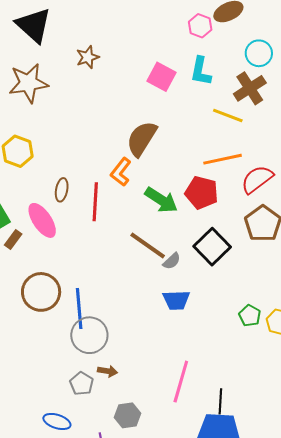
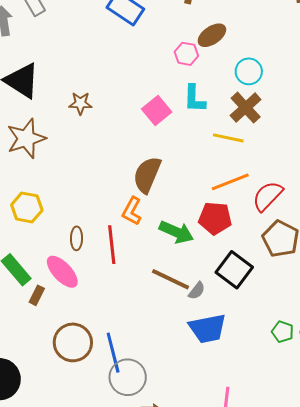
brown star: (88, 57) -> (80, 103), turned 30
pink square: (162, 77) -> (157, 111), turned 32
blue trapezoid: (176, 300) -> (208, 328), size x1.4

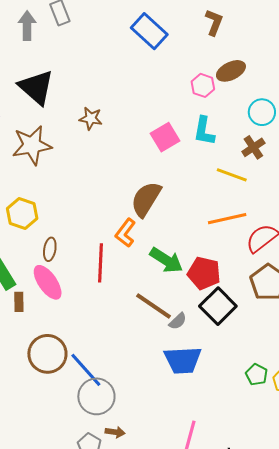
brown cross: (246, 108) -> (253, 147), size x0.7
red pentagon: (215, 218) -> (204, 273), moved
brown ellipse: (77, 238) -> (50, 249), moved
brown rectangle: (37, 295) -> (19, 302), turned -36
blue line: (113, 353) -> (86, 370), turned -36

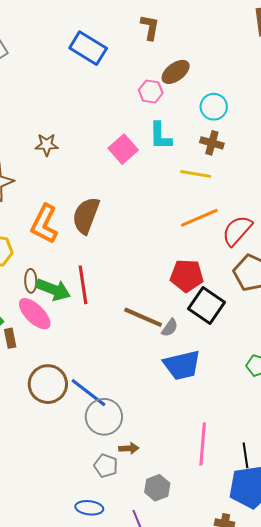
brown cross: (253, 147) -> (212, 143), turned -30
brown semicircle: (146, 199) -> (86, 215), moved
orange L-shape: (126, 233) -> (44, 224), moved, size x1.4
green arrow: (166, 260) -> (53, 290), moved

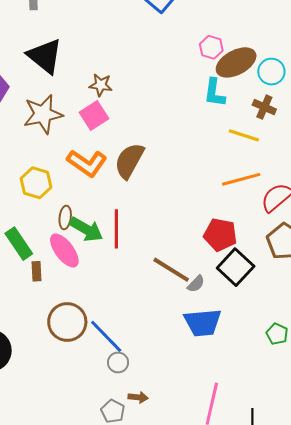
brown ellipse: (176, 72) -> (236, 62), moved, size x1.4
pink square: (123, 149) -> (94, 116), moved
orange L-shape: (44, 224) -> (87, 163), turned -90
gray circle: (104, 417) -> (118, 362), size x0.6

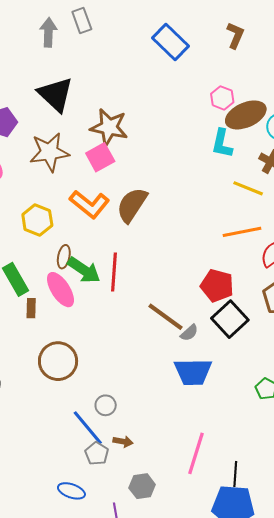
brown star: (101, 85) -> (109, 127), size x1.6
blue line: (106, 336) -> (88, 428), moved

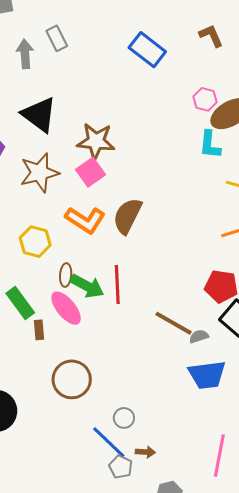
brown L-shape: (235, 35) -> (211, 36), turned -40
gray semicircle: (189, 333) -> (199, 336), turned -150

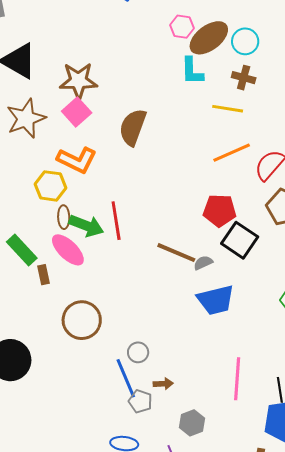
brown semicircle: (127, 216) -> (133, 127), moved
yellow hexagon: (35, 242) -> (51, 186), moved
blue line: (109, 442) -> (126, 378), turned 30

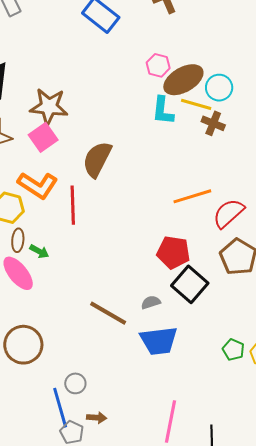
yellow line: (228, 109) -> (196, 104), moved
red line: (116, 221) -> (73, 205), moved
green arrow: (86, 226) -> (39, 251), size x0.6
brown line: (176, 253) -> (108, 313), moved

